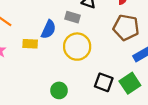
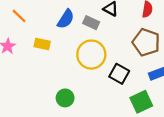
blue semicircle: (49, 29) -> (66, 19), moved
black square: (104, 82) -> (119, 74), moved

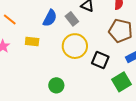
gray rectangle: (91, 23) -> (72, 19), turned 32

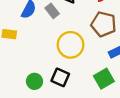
yellow circle: (75, 46) -> (71, 45), moved
black square: (100, 60) -> (60, 77), moved

